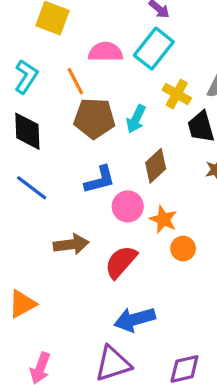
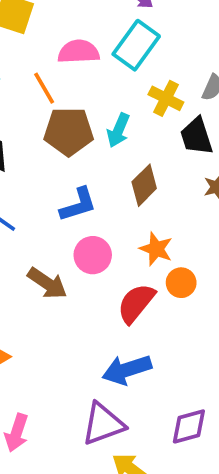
pink circle: (128, 206) -> (93, 255), moved
brown arrow: (71, 244) -> (47, 283), turned 44
red semicircle: (121, 262) -> (136, 303), moved

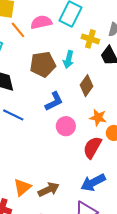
orange line: (44, 88) -> (18, 30), moved
brown arrow: (47, 283) -> (49, 189), moved, turned -50

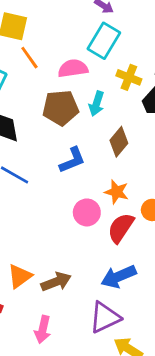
pink semicircle: (41, 22) -> (73, 68), moved
orange star: (98, 118) -> (117, 192), moved
pink circle: (66, 126) -> (87, 212), moved

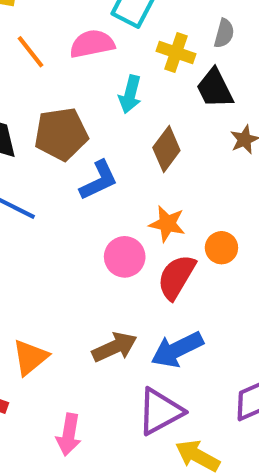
orange line: (29, 58) -> (30, 52), moved
brown pentagon: (61, 108) -> (61, 134), moved
brown arrow: (56, 282) -> (114, 347), moved

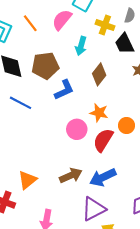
pink semicircle: (92, 44) -> (62, 20), turned -40

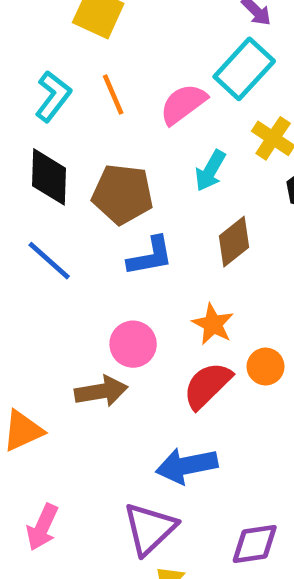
pink circle: (77, 129) -> (133, 344), moved
brown arrow: (71, 176) -> (101, 391), moved
purple triangle: (94, 209) -> (150, 529), turned -30

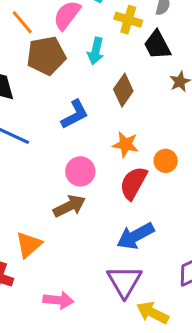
brown pentagon: (123, 194) -> (46, 56), moved
pink arrow: (42, 527) -> (58, 300), turned -92

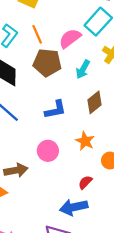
red semicircle: (133, 183) -> (85, 182), moved, size x0.6
brown arrow: (69, 206) -> (16, 170), moved

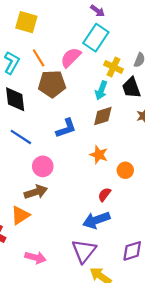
cyan arrow: (83, 69) -> (101, 90), moved
brown diamond: (94, 102) -> (103, 116), turned 30
pink circle: (48, 151) -> (43, 166), moved

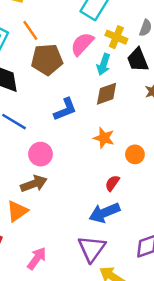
pink semicircle: (71, 57) -> (82, 44), moved
pink arrow: (35, 257) -> (37, 258), turned -66

